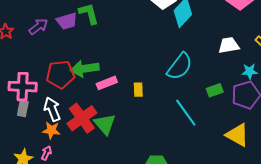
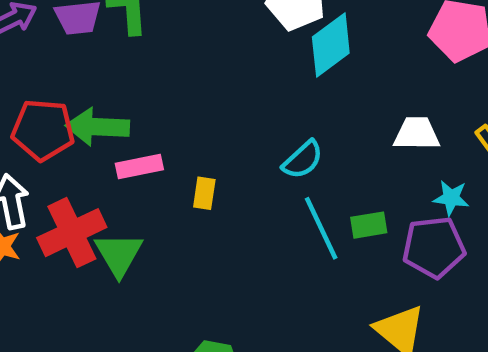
cyan semicircle: (180, 66) -> (303, 160), size x0.7
cyan line: (186, 113) -> (321, 228), moved

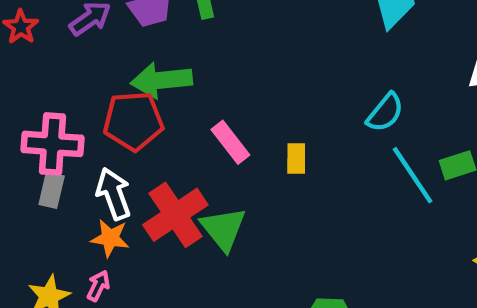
green arrow: (97, 127) -> (161, 80), moved
pink rectangle: (139, 167) -> (230, 142), turned 72

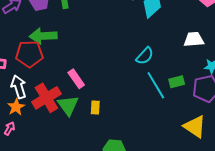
pink rectangle: (230, 142) -> (76, 79), moved
yellow rectangle: (296, 158) -> (95, 107), moved
orange star: (110, 238) -> (16, 107), turned 30

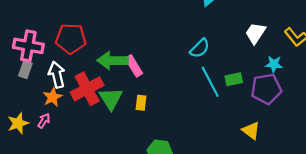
green arrow: (43, 36) -> (113, 61), moved
white trapezoid: (194, 39) -> (255, 33), turned -55
pink rectangle: (76, 79) -> (134, 66), moved
yellow triangle: (195, 127) -> (251, 131), size x0.7

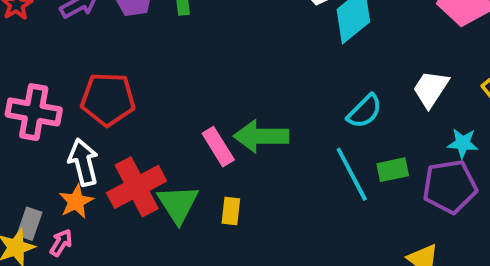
cyan semicircle: (200, 48) -> (365, 111), moved
green arrow: (113, 61) -> (261, 136), moved
gray rectangle: (25, 69) -> (29, 224), moved

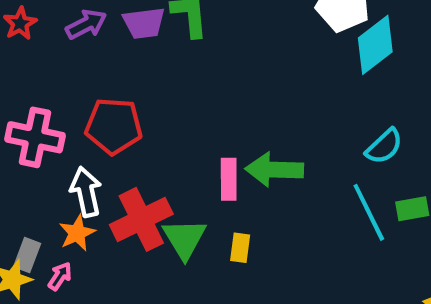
pink rectangle: (218, 147) -> (229, 179), turned 30

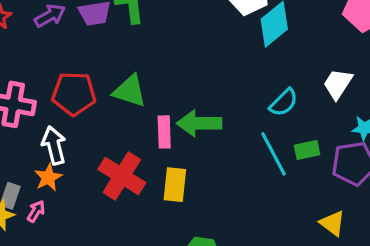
red cross: (141, 219) -> (122, 176), moved, turned -30
green triangle: (184, 239) -> (130, 91), moved, turned -39
yellow rectangle: (240, 248) -> (175, 185), size x1.5

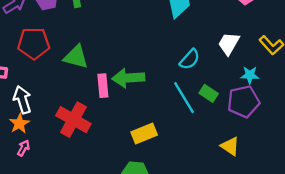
red pentagon: (74, 94) -> (34, 43), moved
green rectangle: (307, 150) -> (209, 93), turned 48
yellow rectangle: (175, 185) -> (144, 133), moved, turned 65
pink arrow: (36, 211) -> (23, 148), moved

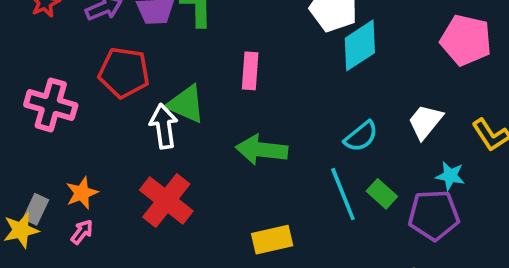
pink rectangle: (103, 86) -> (250, 71), moved
white arrow: (22, 100) -> (164, 126), moved

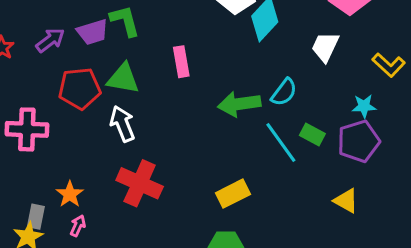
green triangle: (186, 104) -> (123, 79), moved
white trapezoid: (425, 122) -> (325, 47), moved
green arrow: (262, 150) -> (239, 104), moved

